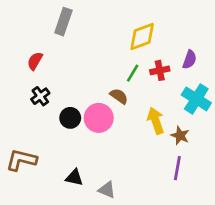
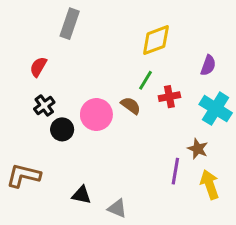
red cross: (160, 70) -> (169, 97), moved
black circle: (70, 118) -> (62, 129), moved
pink circle: (99, 118) -> (96, 115), moved
yellow arrow: (156, 121) -> (210, 185), moved
purple line: (177, 168) -> (175, 171), moved

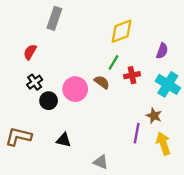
black triangle: (81, 195) -> (64, 140), moved
gray triangle: (117, 208) -> (101, 162), moved

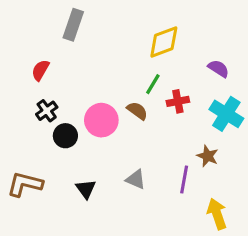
purple semicircle: (162, 51) -> (219, 69), turned -77
black triangle: (64, 140) -> (86, 189), turned 42
yellow arrow: (163, 144) -> (217, 214), moved
gray triangle: (101, 162) -> (136, 179), moved

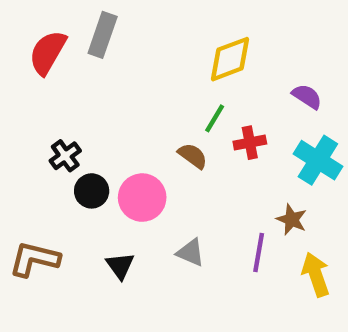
red semicircle: (40, 70) -> (48, 52), moved, size x1.5
pink circle: (101, 120) -> (142, 198), moved
yellow arrow: (217, 214) -> (316, 274), moved

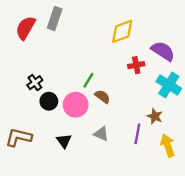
purple semicircle: (307, 96) -> (163, 51), size x1.5
green line: (215, 118) -> (88, 80), moved
red cross: (250, 143) -> (136, 65), moved
brown semicircle: (193, 156) -> (102, 97), moved

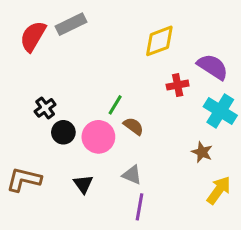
gray rectangle: (55, 19) -> (71, 24), turned 45
purple line: (137, 134) -> (140, 207), moved
yellow arrow: (168, 145) -> (219, 190), turned 55

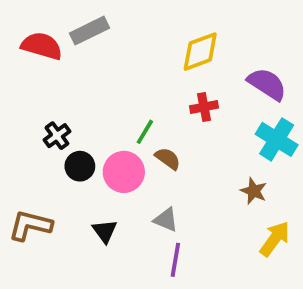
red semicircle: (33, 36) -> (42, 46), turned 76
red cross: (178, 85) -> (204, 107), moved

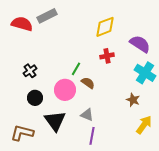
black circle: (80, 166) -> (35, 98), moved
brown L-shape: (30, 225) -> (22, 133), moved
black triangle: (105, 231) -> (55, 121), size x1.6

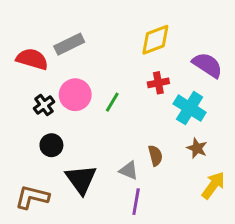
gray rectangle: (47, 16) -> (69, 44), moved
red semicircle: (22, 24) -> (32, 59), moved
cyan cross: (145, 73) -> (190, 108), moved
brown semicircle: (88, 83) -> (155, 156), moved, turned 40
pink circle: (65, 90) -> (75, 95), moved

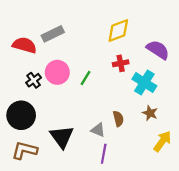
black circle: (51, 145) -> (21, 115), moved, size x1.6

